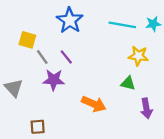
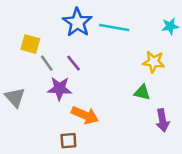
cyan line: (122, 25) -> (114, 27), moved
orange arrow: (94, 104) -> (85, 115), moved
brown square: (38, 127) -> (68, 141), moved

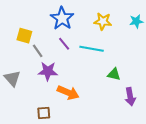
cyan line: (114, 27) -> (92, 49), moved
yellow star: (154, 62) -> (103, 21), moved
purple line: (74, 63) -> (64, 44), moved
brown square: (68, 141) -> (44, 113), moved

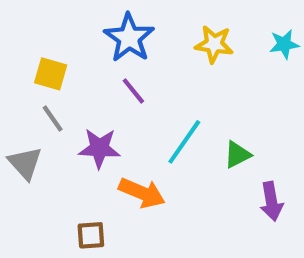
cyan line: (92, 49) -> (184, 142), moved, turned -65
gray line: (38, 51) -> (53, 119), moved
green triangle: (114, 74) -> (237, 155), turned -40

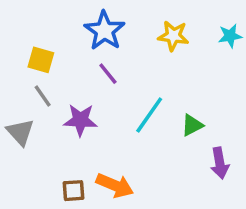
orange arrow: (142, 193) -> (115, 185), moved

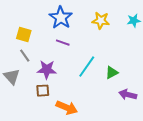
purple line: (108, 74) -> (63, 43), turned -32
purple arrow: (220, 163) -> (128, 95), turned 114
brown square: (74, 191) -> (43, 91), moved

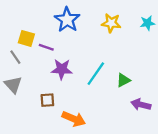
purple line: (63, 43) -> (46, 47), moved
gray line: (25, 56) -> (15, 57), moved
purple star: (47, 70) -> (62, 69), moved

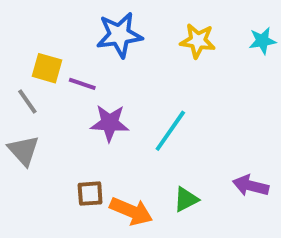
blue star: (67, 20) -> (119, 35), turned 30
green triangle: (123, 80) -> (186, 199), moved
brown square: (47, 100) -> (90, 194), moved

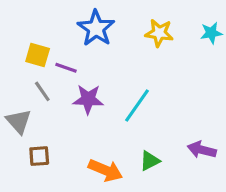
blue star: (119, 35) -> (96, 28), turned -30
gray line: (27, 101) -> (42, 91), moved
brown square: (90, 194) -> (39, 156), moved

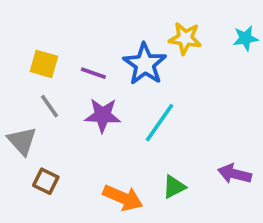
blue star: (96, 28) -> (145, 64), moved
purple line: (66, 68) -> (93, 73), moved
brown square: (39, 156) -> (46, 181), turned 30

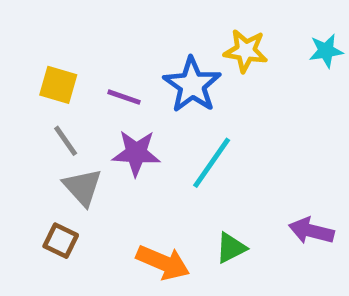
gray triangle: (22, 141) -> (83, 187), moved

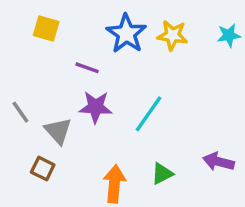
yellow square: (58, 85) -> (46, 28), moved
blue star: (192, 85) -> (126, 34), moved
gray line: (66, 141) -> (20, 112), moved
orange arrow: (163, 263) -> (114, 184), turned -108

